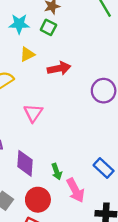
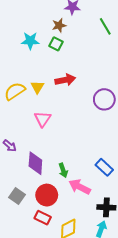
yellow triangle: (27, 54) -> (37, 87), moved, turned -32
pink arrow: (75, 190) -> (80, 187), turned 145

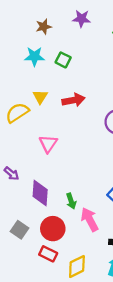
brown star: (59, 25) -> (44, 27), moved
yellow triangle: (37, 87) -> (40, 97), moved
pink arrow: (80, 187) -> (90, 219), turned 35

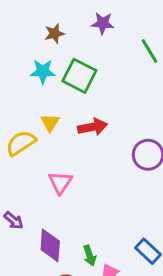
green square: (63, 60) -> (79, 76), size x1.6

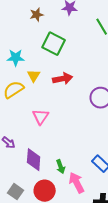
cyan star: (43, 71) -> (16, 58), moved

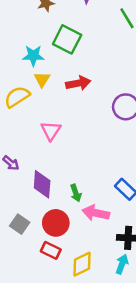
cyan star: (16, 58) -> (33, 56), moved
pink arrow: (77, 183) -> (96, 213), turned -50

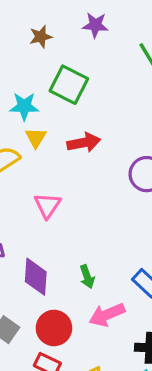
green arrow: (76, 193) -> (87, 277), moved
pink arrow: (96, 213) -> (107, 315), turned -35

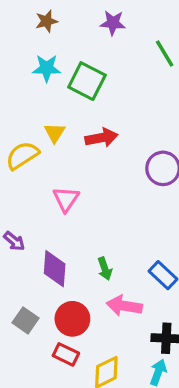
brown star: (41, 37) -> (47, 21), moved
cyan star: (24, 106) -> (47, 68), moved
pink arrow: (107, 315) -> (124, 306), turned 32

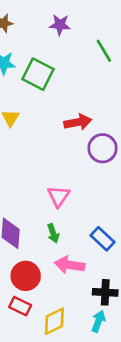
red arrow: (102, 138) -> (78, 122), moved
pink triangle: (66, 199) -> (59, 196), moved

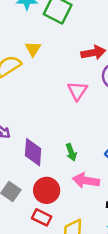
pink triangle: (59, 196) -> (77, 91), moved

